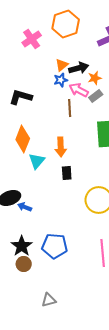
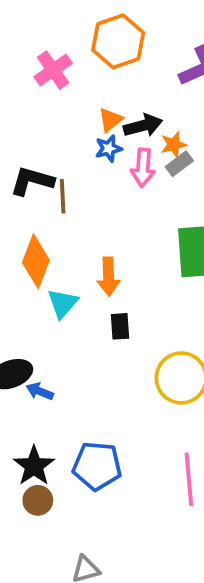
pink arrow: (79, 90) -> (143, 168), turned -114
gray rectangle: (96, 96) -> (179, 164), moved
brown line: (70, 108) -> (63, 196), moved

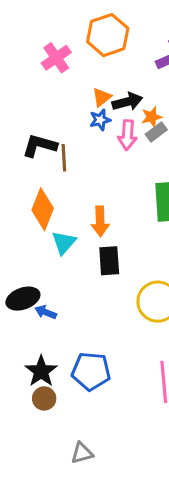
black rectangle: (120, 326) -> (109, 261), size x1.4

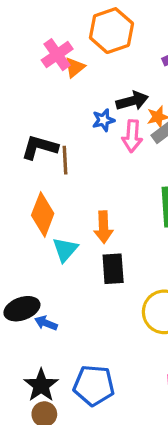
orange triangle: (102, 97) -> (75, 67), moved

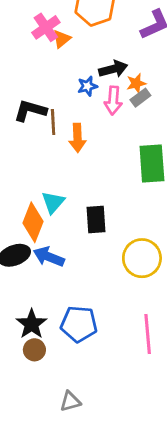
orange diamond: (43, 214) -> (33, 222), moved
orange arrow: (103, 227) -> (77, 138), moved
blue arrow: (46, 323) -> (49, 257), moved, size x1.5

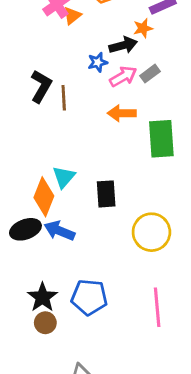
orange star: (136, 83) -> (143, 28), moved
pink arrow: (113, 100) -> (123, 76), turned -124
black L-shape: (30, 111) -> (41, 86), turned 104
orange arrow: (77, 138) -> (122, 113), moved, turned 92

